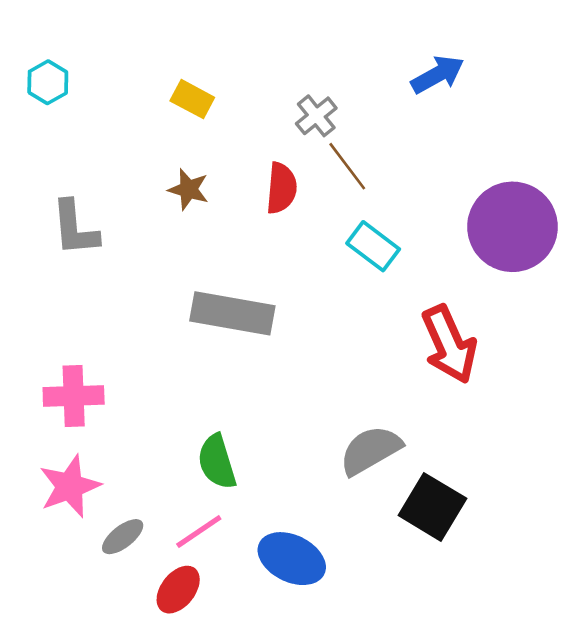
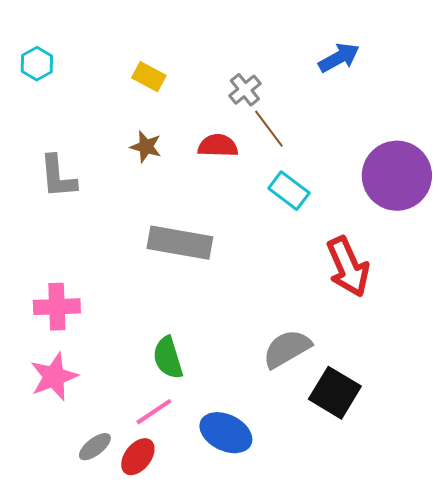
red semicircle: (281, 188) -> (218, 146), turned -93
gray ellipse: (123, 537) -> (95, 447), moved

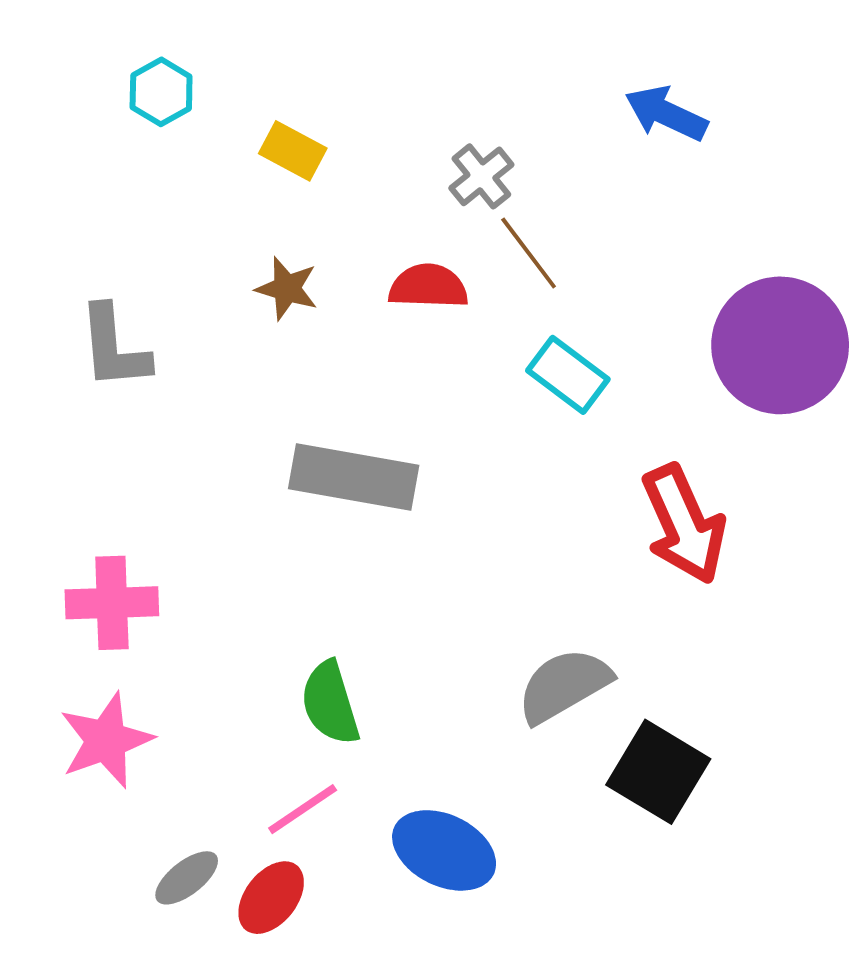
blue arrow: (339, 58) -> (666, 114), turned -126
cyan hexagon: (37, 64) -> (161, 92), moved

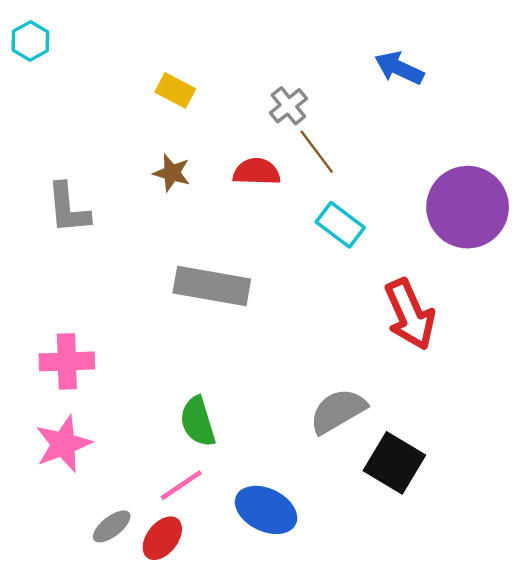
cyan hexagon: (161, 92) -> (30, 41), moved

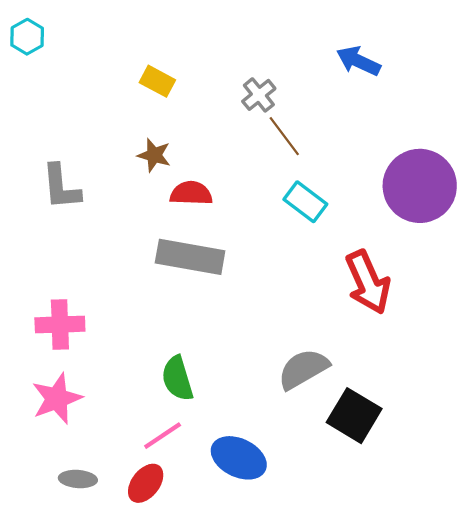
red semicircle: (257, 172) -> (191, 193), moved
gray ellipse: (112, 526) -> (78, 479), moved, turned 42

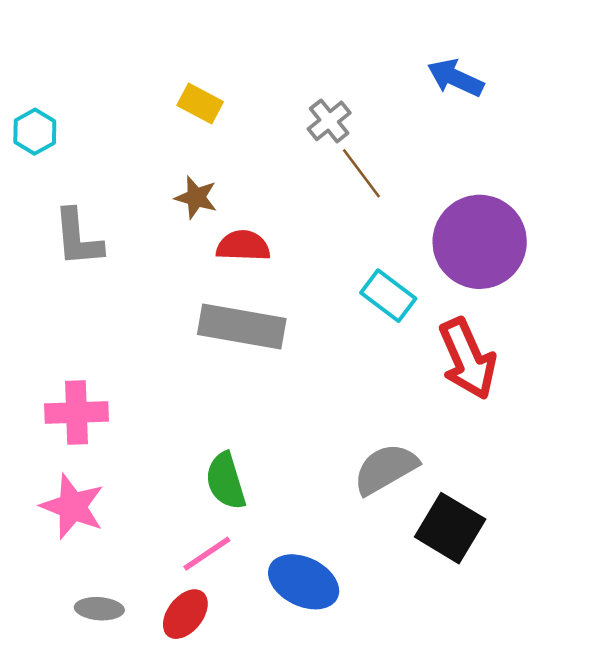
cyan hexagon: (27, 37) -> (35, 132), moved
purple circle: (420, 186) -> (480, 242), moved
cyan rectangle: (305, 202) -> (388, 296), moved
pink star: (57, 399) -> (72, 507), turned -30

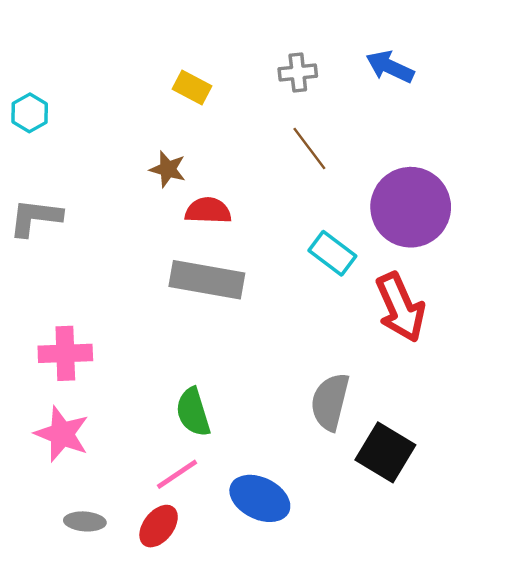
yellow rectangle: (200, 103) -> (192, 87), moved
gray cross: (329, 121) -> (298, 73), moved, turned 33
gray L-shape: (78, 238) -> (35, 218), moved, turned 102
gray semicircle: (386, 469) -> (330, 402), turned -46

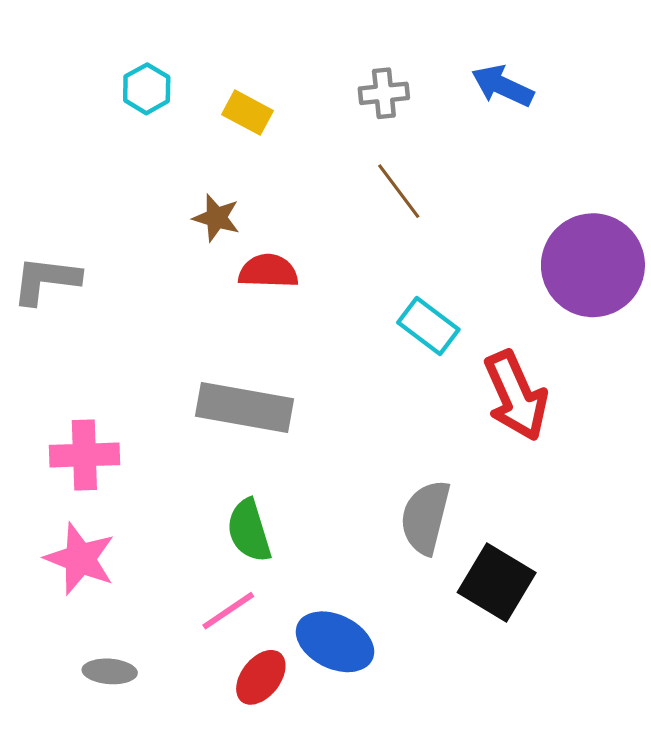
cyan hexagon: (30, 113) -> (147, 89), moved
purple circle: (411, 207) -> (593, 265), moved
gray rectangle: (207, 280) -> (245, 408), moved
red ellipse: (159, 526) -> (261, 677), moved

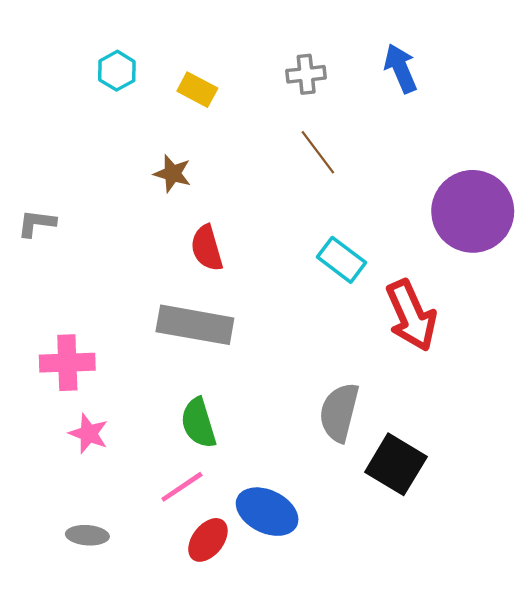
blue arrow: (502, 86) -> (401, 68), turned 42
red semicircle: (268, 271) -> (207, 248), moved, turned -108
gray L-shape: (46, 280) -> (37, 223), size x0.7
pink star: (80, 559) -> (89, 434), moved, size x0.7

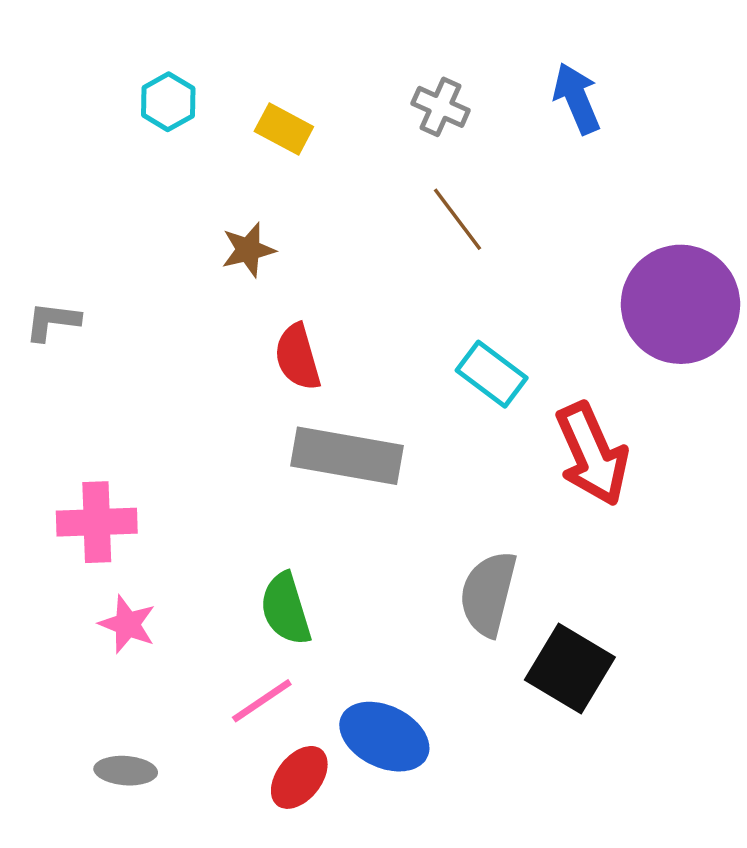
gray cross: (306, 74) -> (441, 107), turned 30
brown star: (172, 174) -> (248, 250), turned -30
gray rectangle: (195, 325) -> (347, 456), moved

